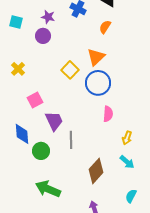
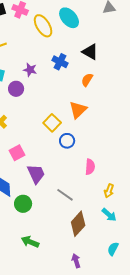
purple circle: (43, 36) -> (16, 89), moved
blue circle: (98, 83) -> (67, 141), moved, size x0.6
gray line: (71, 140) -> (65, 195), moved, turned -54
green arrow: (48, 189) -> (30, 242), size x0.7

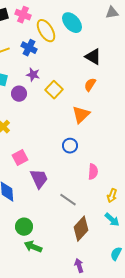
blue cross: (60, 62) -> (29, 48), moved
yellow square: (52, 123) -> (54, 90), moved
green circle: (23, 204) -> (24, 227), moved

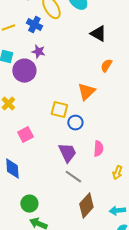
orange semicircle: (90, 85) -> (106, 66), moved
yellow square: (54, 90) -> (59, 110), moved, turned -30
purple circle: (19, 94) -> (24, 71), size x1.5
purple trapezoid: (39, 179) -> (67, 153), moved
cyan arrow: (112, 220) -> (117, 211), moved, turned 133

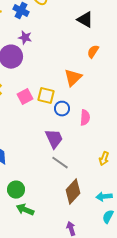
pink square: (25, 135) -> (25, 97), moved
pink semicircle: (98, 149) -> (85, 118), moved

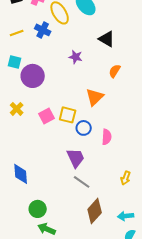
purple star: (25, 38) -> (76, 57), moved

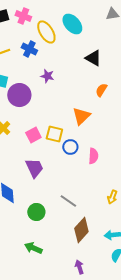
purple star: (76, 57) -> (47, 76), moved
purple trapezoid: (76, 158) -> (34, 168), moved
green circle: (38, 209) -> (36, 212), moved

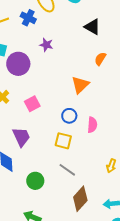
yellow square: (54, 134) -> (63, 141), moved
purple trapezoid: (34, 168) -> (21, 137), moved

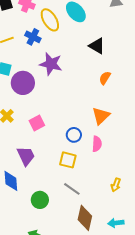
purple star: (46, 45) -> (51, 64), size x1.6
orange triangle: (80, 85) -> (101, 116), moved
brown diamond: (80, 199) -> (85, 218), turned -30

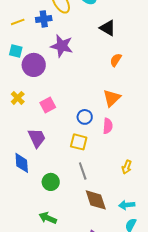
blue cross: (33, 37) -> (44, 19), turned -35
gray line: (72, 189) -> (83, 171), turned 36
brown diamond: (85, 218) -> (96, 200), turned -30

